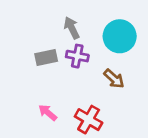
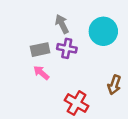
brown arrow: (114, 79) -> (114, 85), moved, turned 66
pink arrow: (48, 113) -> (41, 73), moved

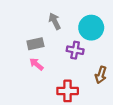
purple cross: (67, 48) -> (75, 50), moved
red cross: (77, 103) -> (68, 91), turned -30

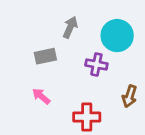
gray arrow: (55, 21) -> (70, 27), turned 49
pink arrow: (36, 64) -> (41, 96), moved

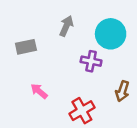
gray rectangle: (45, 56) -> (26, 47), moved
red cross: (87, 117) -> (82, 111), turned -30

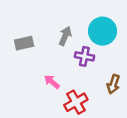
gray arrow: (66, 26) -> (65, 36), moved
pink arrow: (39, 91) -> (52, 82), moved

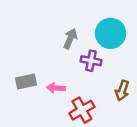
gray rectangle: (24, 43) -> (26, 81), moved
pink arrow: (52, 82) -> (56, 88), turned -35

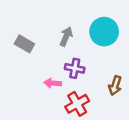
purple cross: (91, 61) -> (75, 68), moved
gray rectangle: (26, 81) -> (24, 44), moved, turned 42

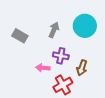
brown arrow: (115, 86) -> (82, 68), moved

